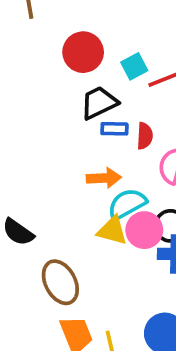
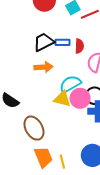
black trapezoid: (99, 103) -> (44, 42), moved
orange arrow: (104, 178) -> (43, 67), moved

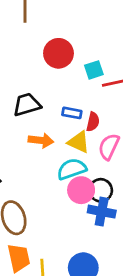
black trapezoid: (44, 42) -> (27, 105), moved
yellow triangle: (62, 99) -> (79, 142), moved

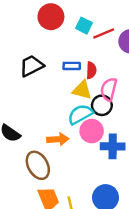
cyan square: (94, 70) -> (84, 26), turned -35
orange arrow: (41, 140) -> (58, 139), moved
black circle: (101, 190) -> (102, 105), moved

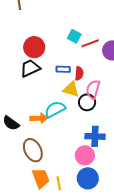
red circle: (51, 17) -> (34, 47), moved
cyan semicircle: (80, 114) -> (55, 109), moved
pink circle: (92, 131) -> (85, 155), moved
orange arrow: (58, 139) -> (39, 118), moved

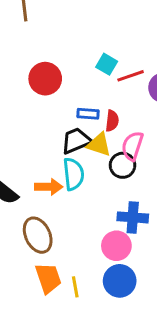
black trapezoid: (30, 68) -> (76, 141), moved
cyan semicircle: (55, 109) -> (73, 174), turned 110

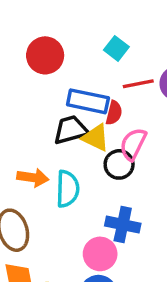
red line: (131, 76) -> (138, 84), moved
blue rectangle: (88, 114) -> (88, 101), size x1.6
cyan semicircle: (73, 174) -> (68, 189), moved

